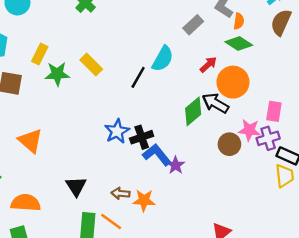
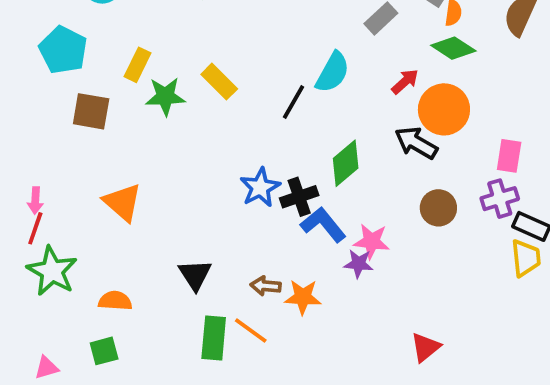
green diamond: (193, 111) -> (346, 163), moved
pink star: (249, 130) -> (372, 241), moved
purple star: (176, 165) -> (359, 264), moved, turned -30
orange semicircle: (26, 203) -> (115, 301), size x0.7

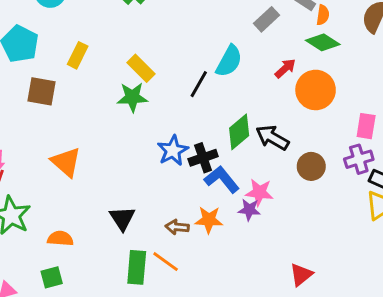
green star: (165, 96) -> (132, 97), moved
black arrow: (416, 143) -> (272, 138), moved
orange star: (303, 297) -> (209, 220), moved

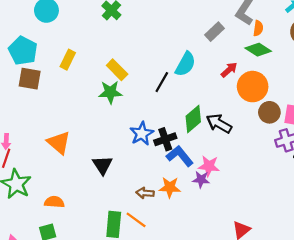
brown square: (42, 91) -> (30, 79), moved
brown circle: (311, 166) -> (269, 112), moved
black triangle: (122, 218) -> (102, 165), moved

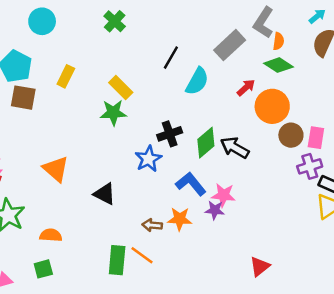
gray rectangle: (215, 32) -> (230, 45), size x1.4
black line: (162, 82) -> (171, 58), moved
black cross: (165, 139) -> (170, 134), moved
black triangle: (102, 165) -> (105, 194), turned -30

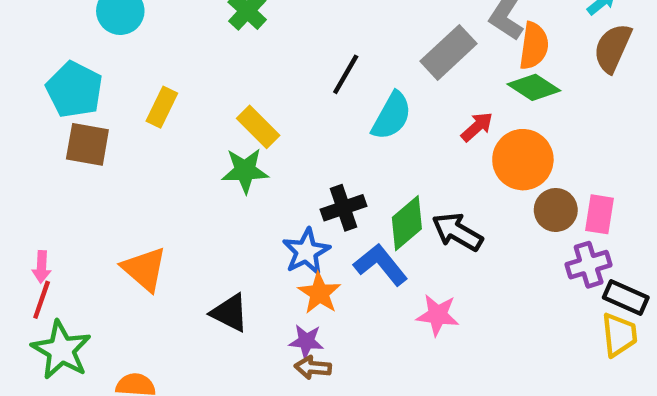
orange semicircle: (278, 41) -> (534, 46), size x1.5
blue L-shape: (191, 184) -> (381, 265), moved
purple star: (215, 210) -> (306, 341), moved
orange star: (180, 219) -> (319, 293), moved, turned 30

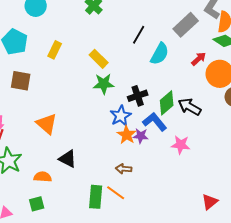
brown square: (87, 144) -> (21, 81), moved
green star: (245, 171) -> (104, 84), moved
black triangle: (230, 313) -> (68, 159), moved
purple star: (306, 341) -> (141, 136), moved

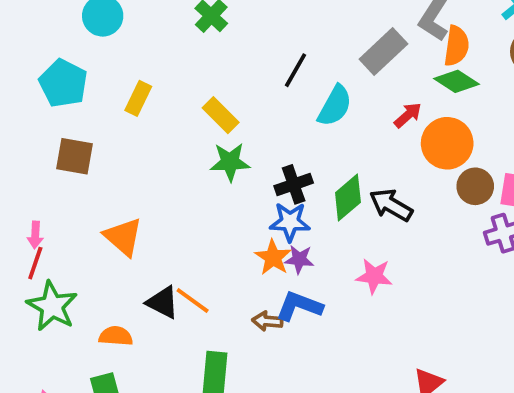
blue star: (121, 116) -> (290, 222), moved, turned 30
blue L-shape: (155, 122) -> (299, 306), moved, turned -30
orange line: (116, 193) -> (193, 301), moved

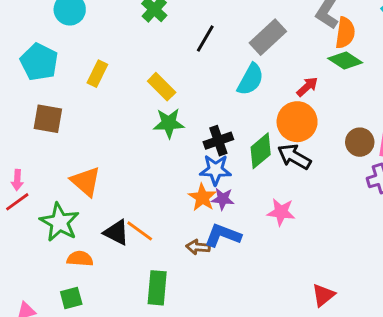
gray rectangle: (383, 51) -> (268, 37), moved
black line: (295, 70) -> (205, 39), moved
orange circle: (447, 143) -> (297, 122), moved
red line: (35, 263) -> (17, 202), turned 35
green star: (52, 306) -> (60, 222), moved

